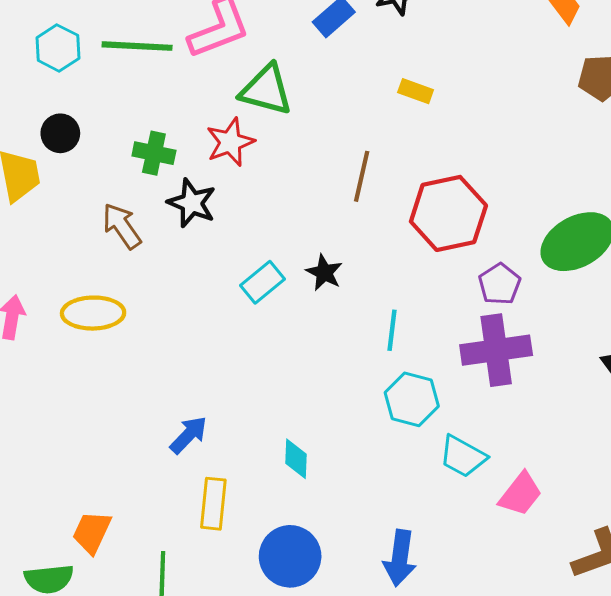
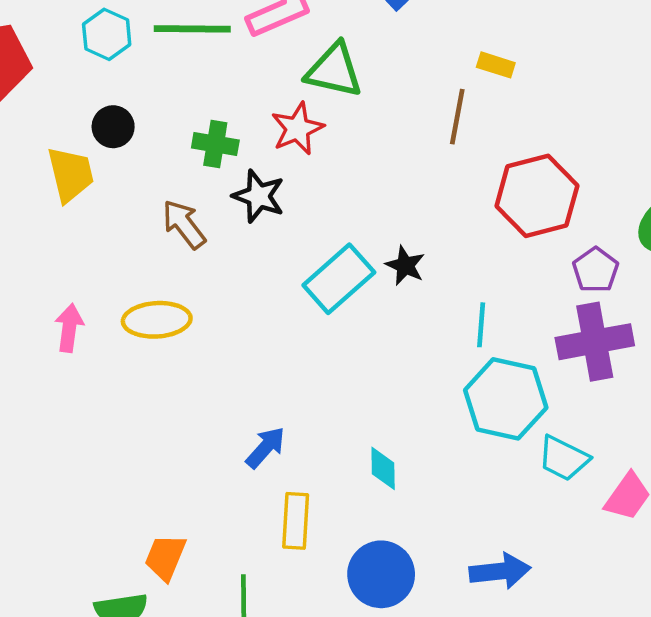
brown line: (362, 176) -> (457, 117), moved
cyan rectangle: (263, 282) -> (339, 279), size x1.5
cyan hexagon: (412, 399) -> (506, 399), size x1.4
blue arrow: (400, 558) -> (500, 571), turned -102

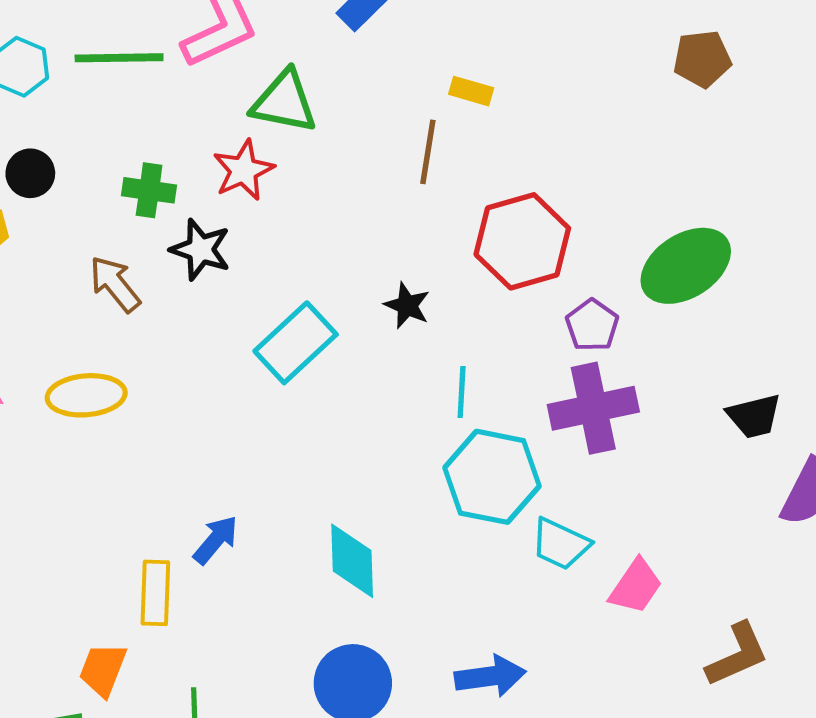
black star: (405, 265) -> (407, 306), moved
cyan diamond: (383, 468) -> (352, 561), size x1.5
yellow rectangle: (296, 521) -> (155, 593), moved

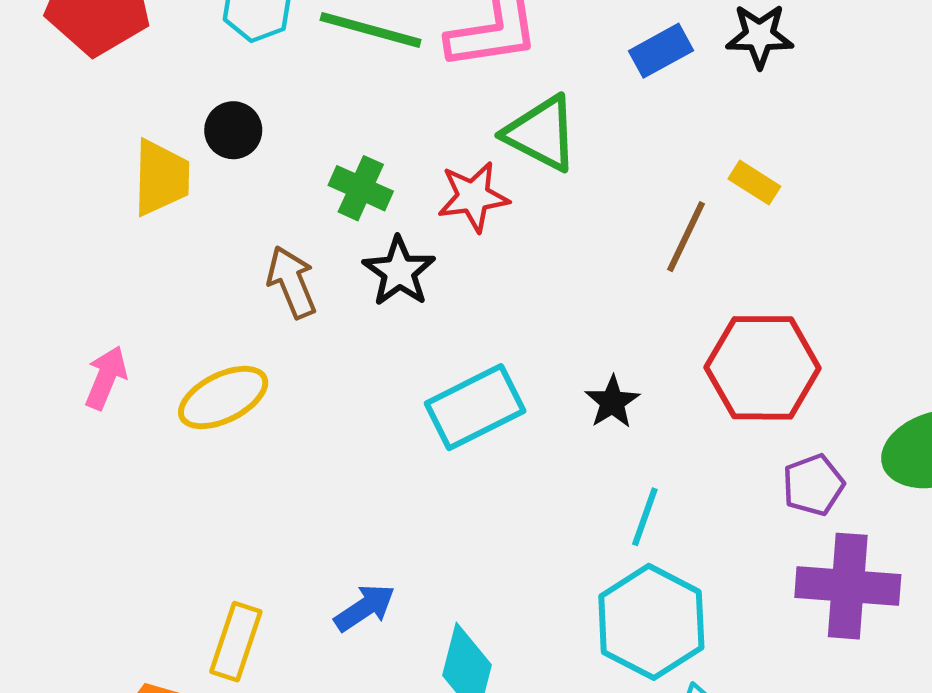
yellow ellipse: (86, 395) -> (223, 397), turned -38
purple cross: (593, 408) -> (848, 586), moved
blue arrow: (216, 540) -> (365, 608), moved

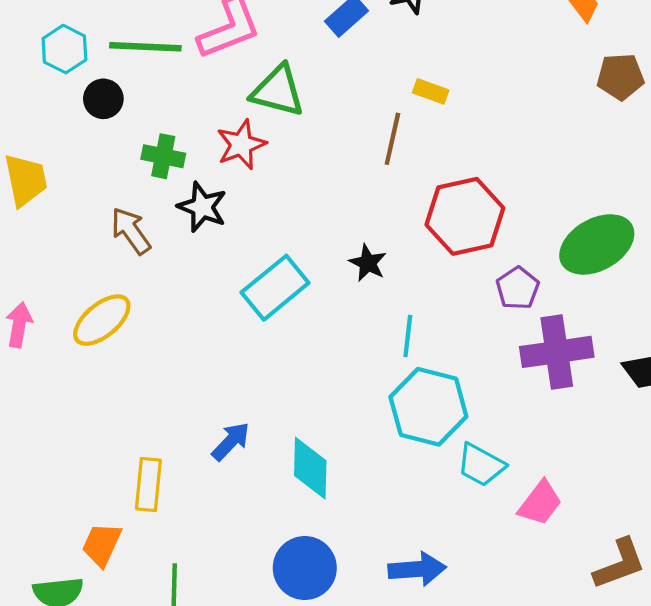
black circle: (233, 130) -> (103, 99), moved

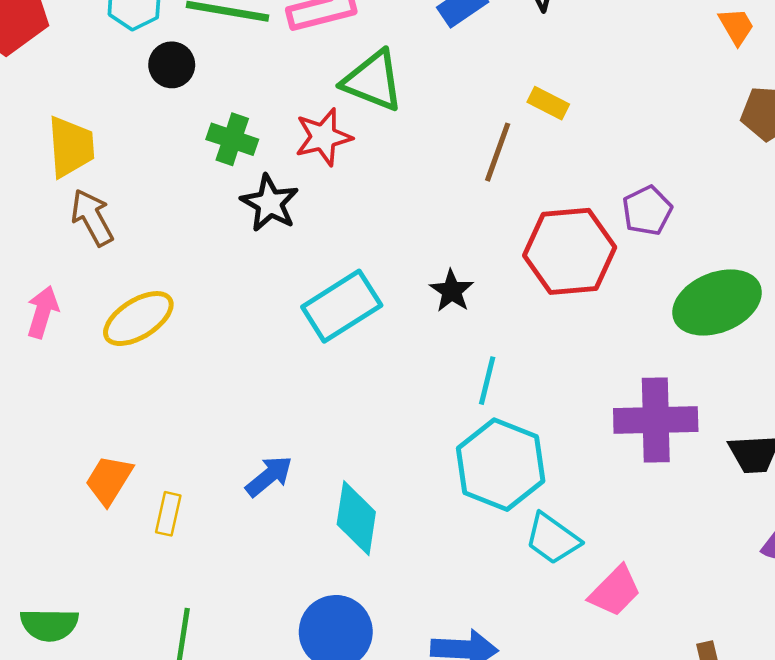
brown arrow: (131, 231) -> (92, 218), moved
purple pentagon: (518, 288) -> (647, 211), moved
yellow rectangle: (148, 485) -> (168, 514), size x0.7
orange trapezoid: (102, 544) -> (109, 480), moved

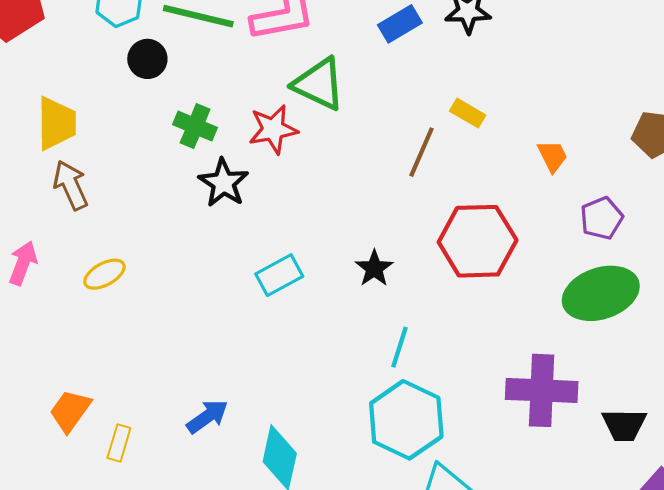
orange trapezoid: (736, 26) -> (552, 156), moved
purple pentagon: (647, 211) -> (602, 218), moved
cyan rectangle: (342, 306) -> (279, 275), size x0.7
yellow ellipse: (138, 319) -> (104, 274), size x0.7

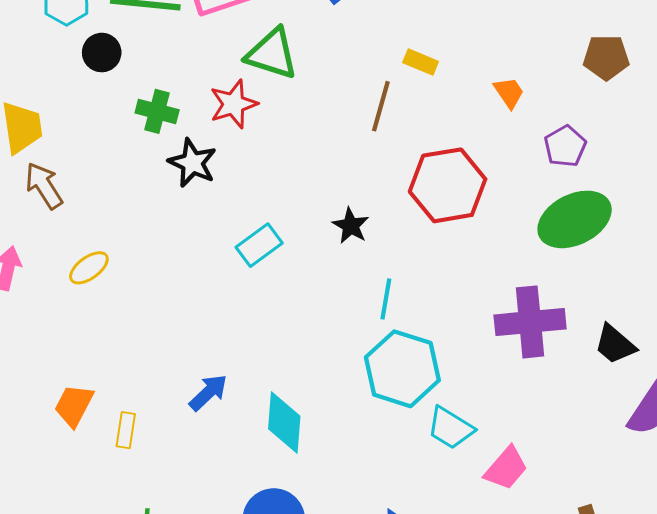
black trapezoid: (624, 425) -> (615, 344), turned 48

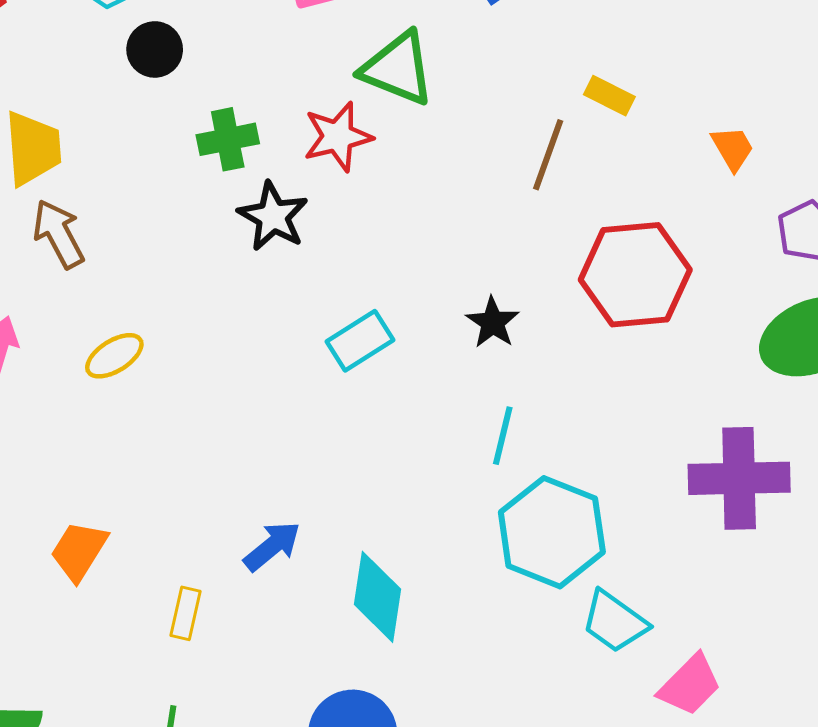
green cross: (157, 111) -> (228, 139), turned -30
cyan line: (386, 299) -> (503, 436), moved
yellow rectangle: (126, 430) -> (185, 613), moved

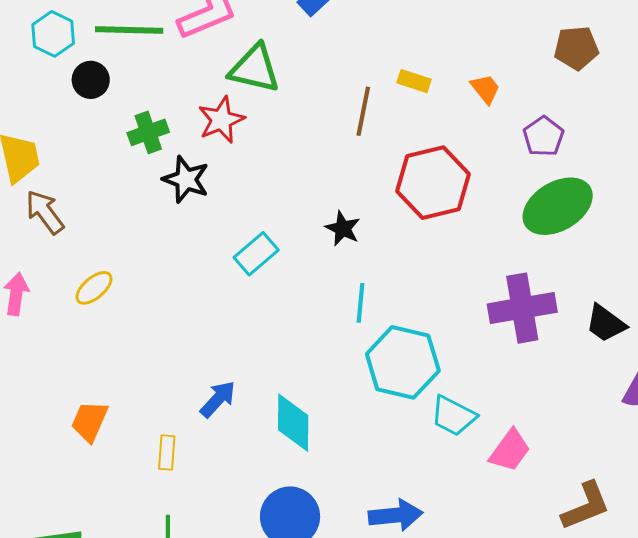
yellow rectangle: (609, 96) -> (414, 81), moved

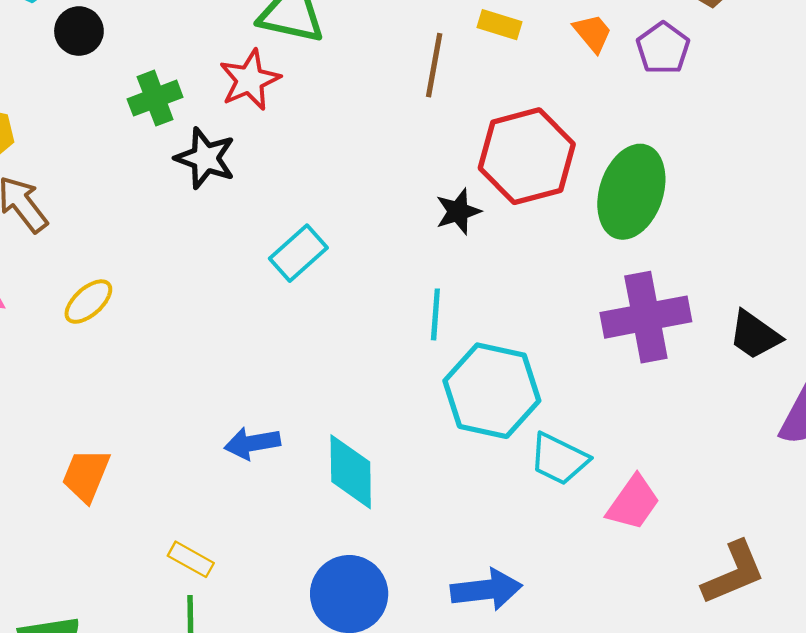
purple pentagon: (543, 136) -> (663, 48), moved
green ellipse: (558, 206) -> (631, 192), moved, turned -40
black star: (343, 228) -> (458, 211), moved, turned 30
blue arrow: (218, 399) -> (252, 443), turned -141
yellow rectangle: (167, 453) -> (191, 559), moved, turned -64

